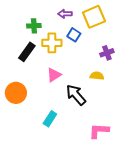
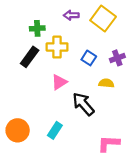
yellow square: (94, 17) -> (103, 19), turned -30
blue square: (74, 35) -> (89, 58), moved
orange circle: (16, 93) -> (18, 130), moved

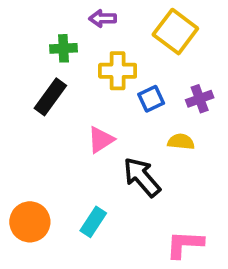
purple arrow: (71, 15) -> (103, 18), moved
yellow cross: (57, 47) -> (118, 71), moved
blue square: (89, 58) -> (151, 99), turned 32

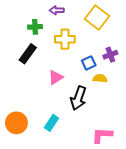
blue square: (151, 99) -> (89, 63), moved
black arrow: (142, 177) -> (78, 98), turned -120

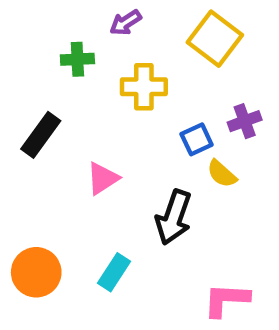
purple arrow: (57, 10) -> (126, 23), turned -32
black rectangle: (28, 54) -> (41, 135), moved
pink triangle: (56, 77) -> (103, 178), moved
yellow semicircle: (100, 78) -> (222, 174), turned -144

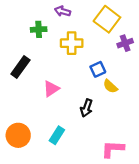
purple arrow: (126, 23) -> (63, 11), turned 49
purple cross: (245, 121) -> (125, 43), moved
black arrow: (174, 217) -> (86, 108), size x0.7

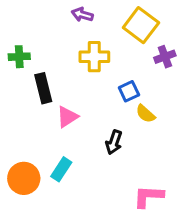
green cross: (39, 29) -> (19, 57), moved
black rectangle: (20, 67) -> (43, 88), moved, turned -50
cyan rectangle: (57, 135) -> (61, 169), moved

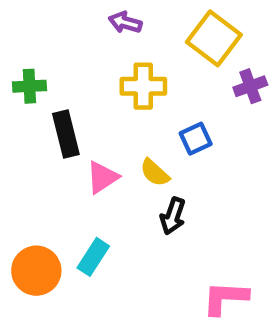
yellow semicircle: (145, 114) -> (155, 173), moved

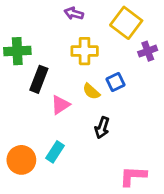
green cross: (29, 86) -> (17, 51), size x1.4
black rectangle: (66, 134) -> (39, 79), turned 35
yellow semicircle: (155, 173) -> (91, 91), moved

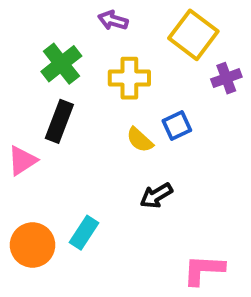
green cross: (17, 51) -> (61, 64), moved, turned -35
pink triangle: (60, 105) -> (22, 161), moved
black arrow: (102, 128) -> (156, 196), turned 40

